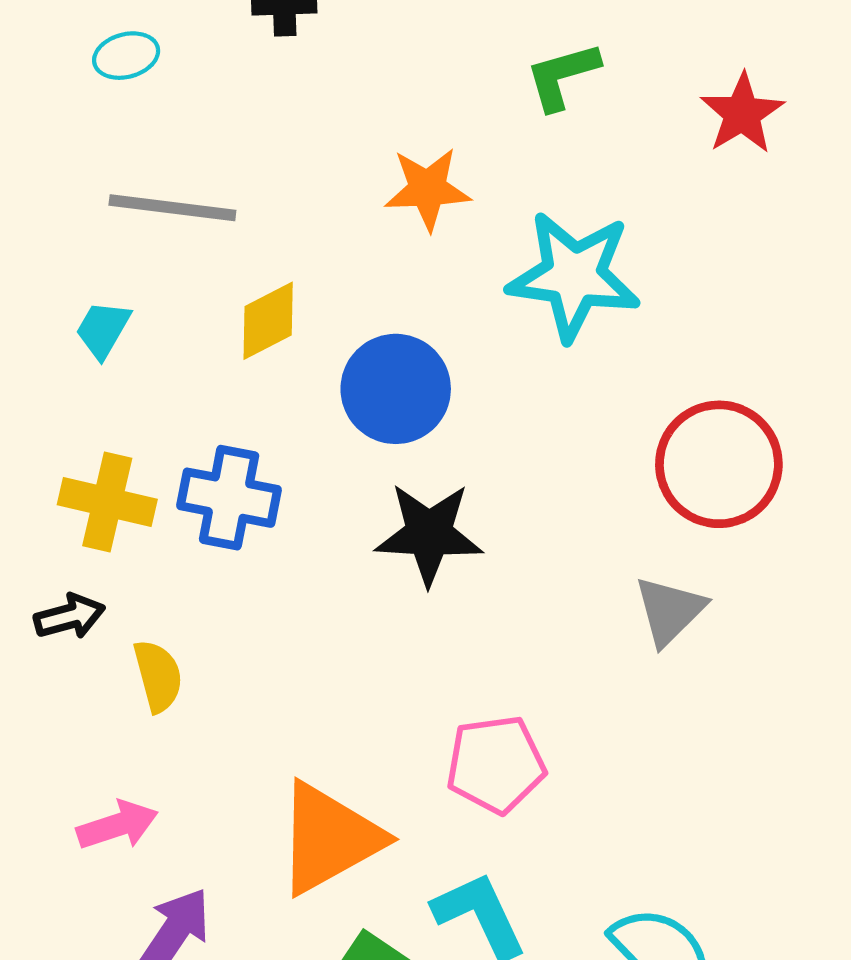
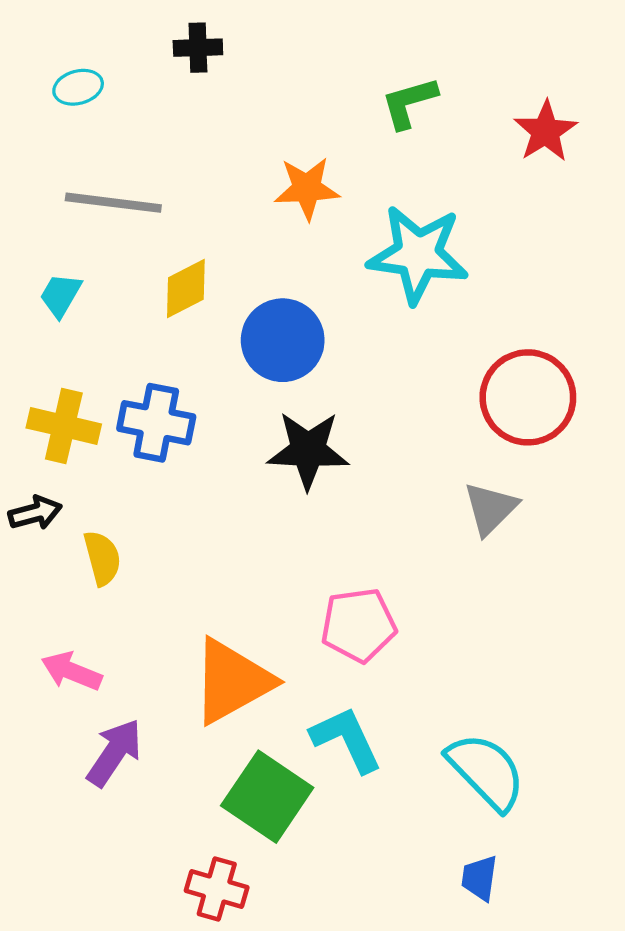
pink arrow: (117, 825) -> (71, 671), turned -140

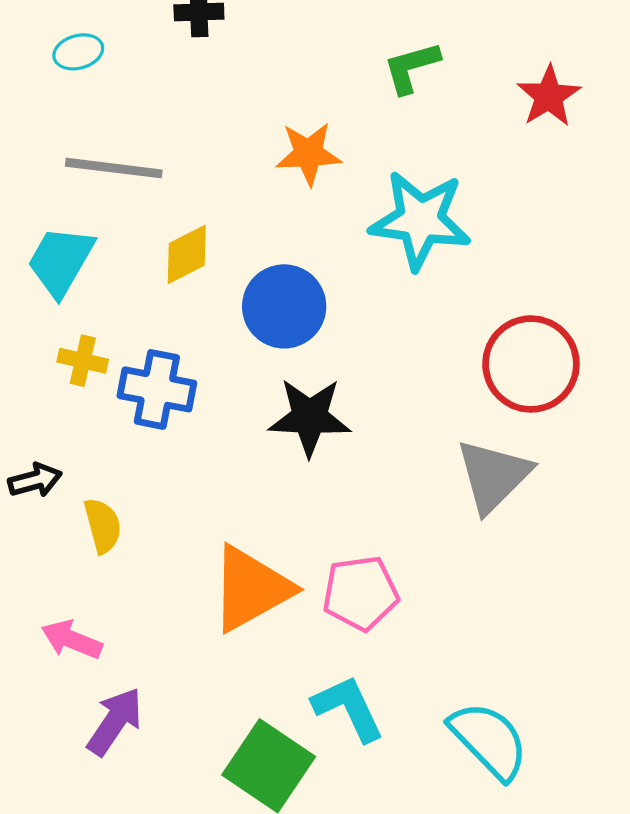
cyan trapezoid: (60, 295) -> (61, 261), size x1.6
yellow cross: (64, 426) -> (83, 361), moved, size x0.7
gray triangle: (491, 508) -> (493, 476), size x1.4
orange triangle: (232, 681) -> (251, 589), moved

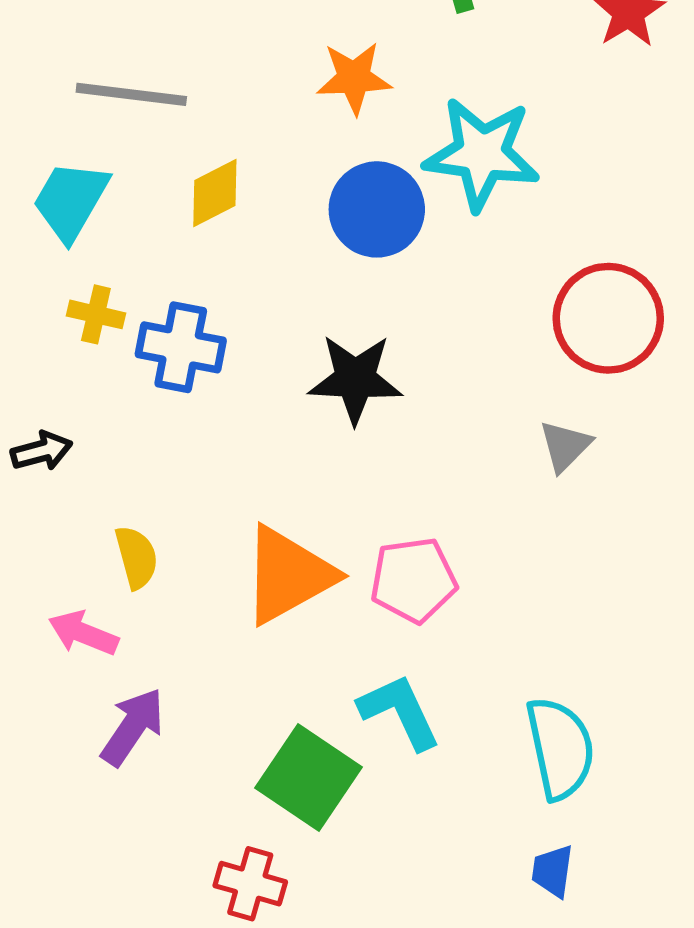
blue circle: (284, 306) -> (377, 209), moved
gray triangle: (493, 476) -> (565, 446), size x0.6
yellow semicircle: (103, 526) -> (136, 557), moved
cyan semicircle: (489, 740) -> (560, 748), turned 32

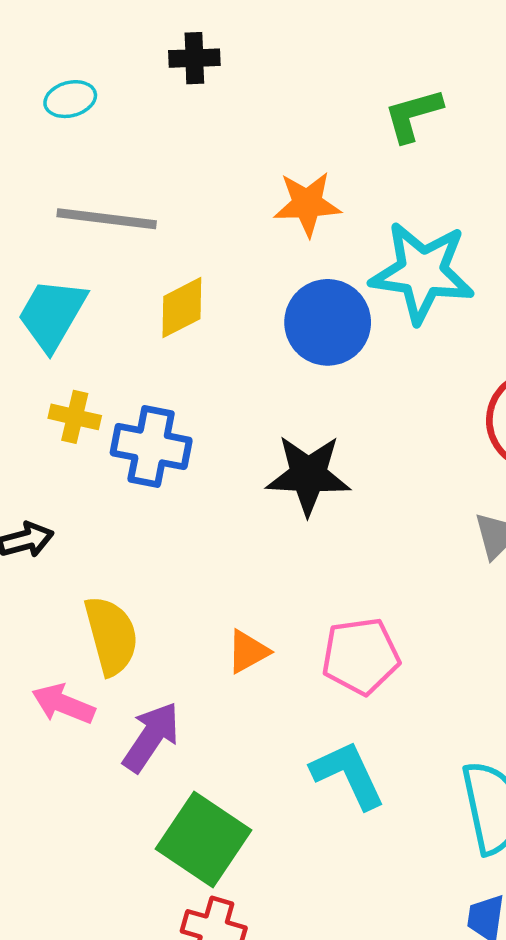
yellow semicircle: (136, 557) -> (111, 636), size x1.4
orange triangle: (288, 575) -> (248, 652), size x0.5
purple arrow: (133, 727) -> (151, 737), moved
green square: (308, 777) -> (203, 840), moved

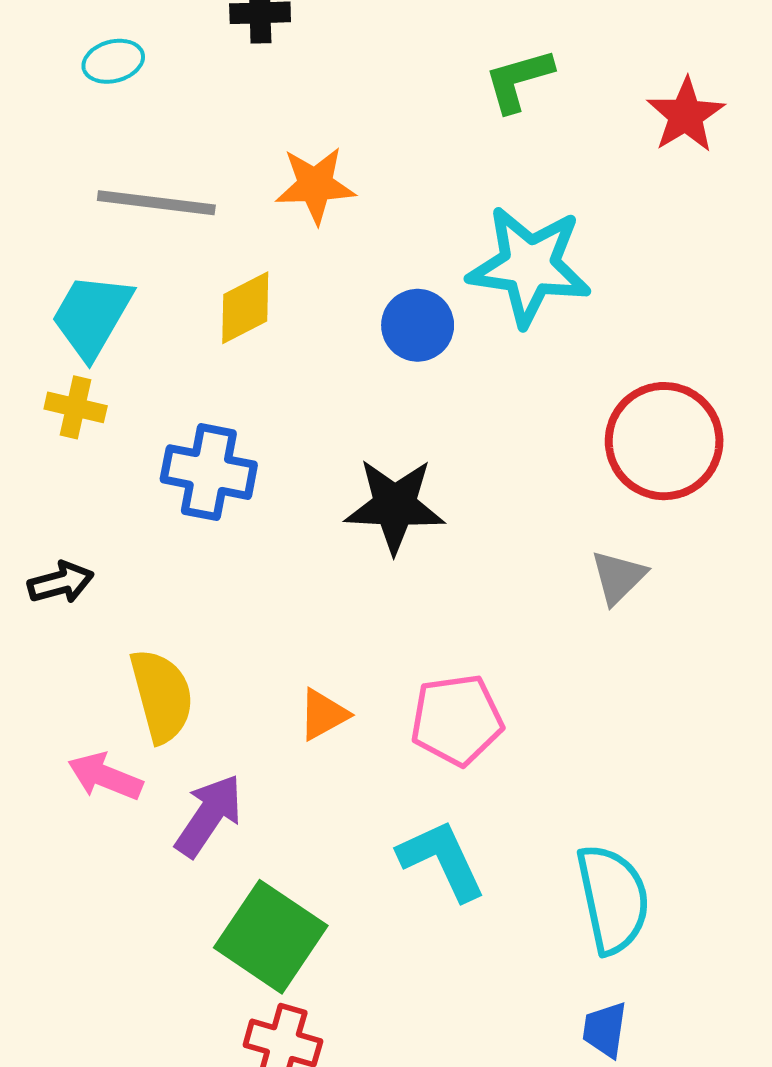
orange star: (307, 204) -> (315, 185), moved
blue circle: (328, 322) -> (418, 325), size x0.7
yellow cross: (75, 417) -> (76, 407), moved

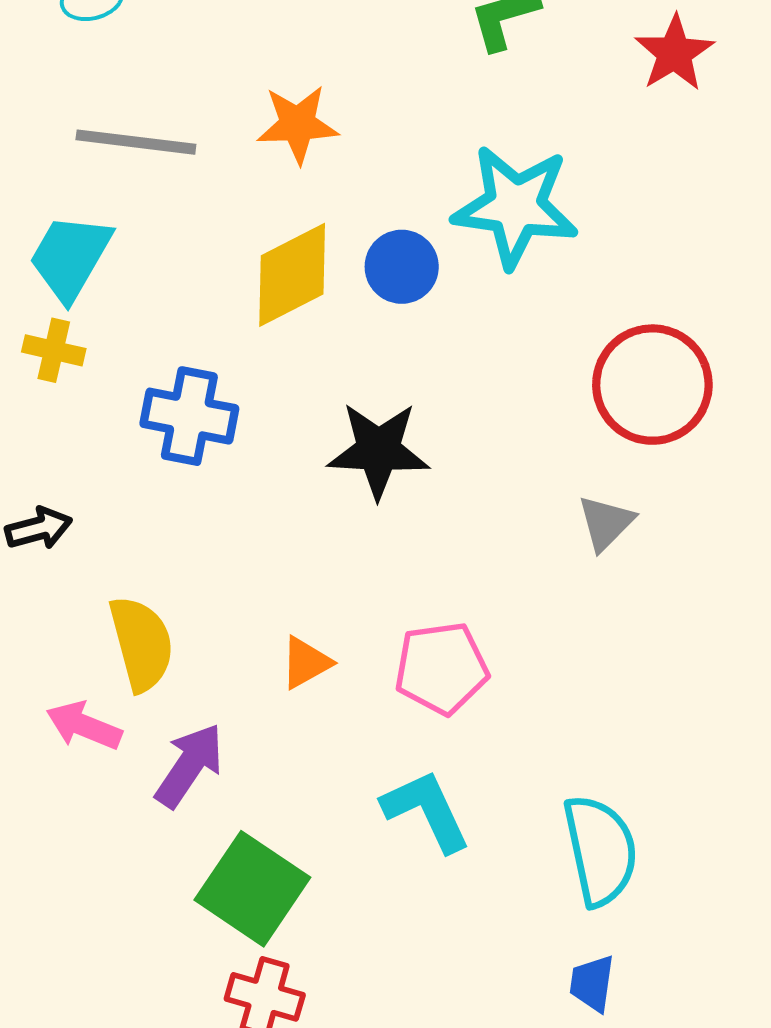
yellow diamond: (245, 308) -> (292, 275), moved, size x1.4

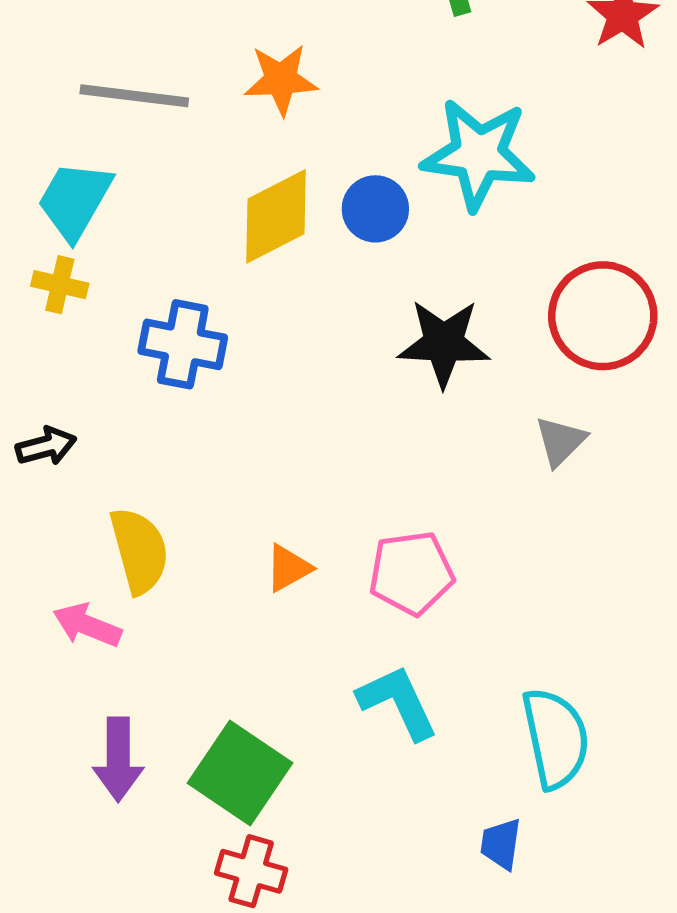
black star: (378, 450) -> (444, 343), moved
purple arrow: (189, 765) -> (118, 759), moved, turned 146
blue trapezoid: (592, 983) -> (501, 844), moved

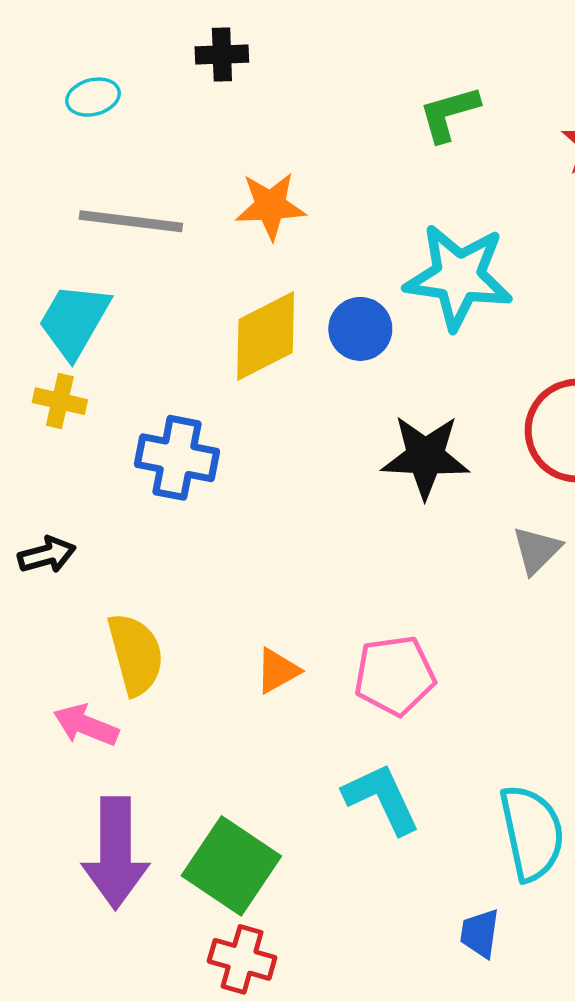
purple arrow: (118, 759) -> (115, 853), size x1.4

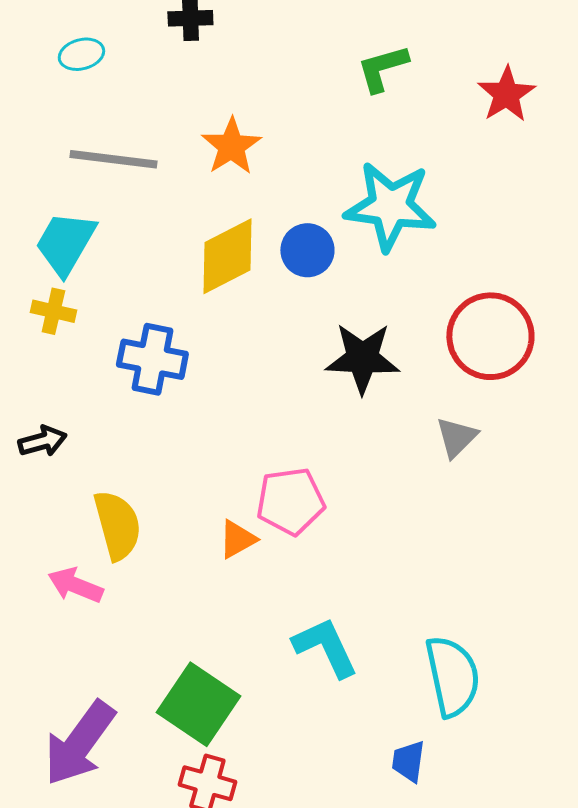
orange star: (270, 206) -> (231, 146), turned -30
pink pentagon: (395, 675) -> (290, 501), moved
purple arrow: (115, 853) -> (79, 743), moved, turned 36

